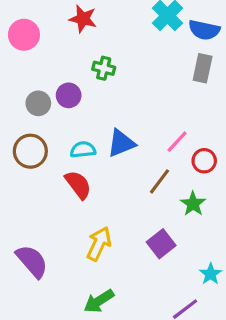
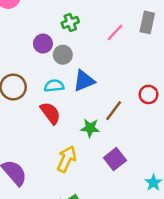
green cross: (104, 68) -> (70, 22), turned -35
gray circle: (38, 103) -> (63, 55), moved
pink line: (177, 142) -> (115, 32), moved
green star: (193, 204) -> (90, 128), moved, turned -30

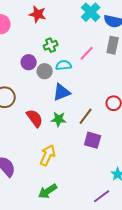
cyan semicircle: (54, 86) -> (64, 65), moved
green star: (90, 128) -> (59, 119), moved
purple square: (115, 159) -> (93, 140), moved, turned -36

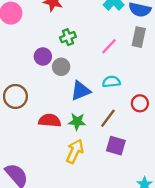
cyan semicircle: (64, 65) -> (111, 82), moved
red semicircle: (35, 118) -> (50, 120), turned -48
yellow arrow: (48, 155) -> (75, 151), moved

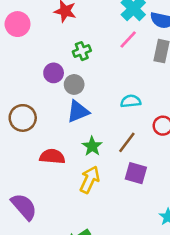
pink line: (109, 46) -> (128, 39), moved
blue triangle: (81, 91) -> (78, 111), moved
red semicircle: (50, 120) -> (52, 156), moved
green star: (77, 122) -> (92, 146), turned 30

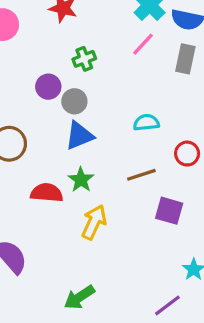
brown line: (127, 142) -> (141, 175), turned 35
green star: (92, 146) -> (81, 180), moved
purple square: (136, 173) -> (169, 211), moved

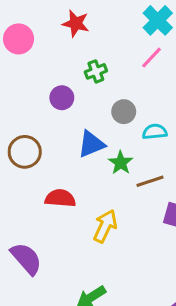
gray circle: (74, 101) -> (124, 112), moved
green star: (81, 180) -> (121, 163), moved

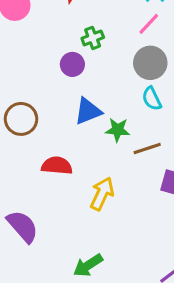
purple circle: (62, 98) -> (72, 64), moved
gray circle: (124, 112) -> (150, 63), moved, size x1.4
cyan semicircle: (155, 132) -> (152, 99), turned -110
green star: (121, 163) -> (118, 130), turned -30

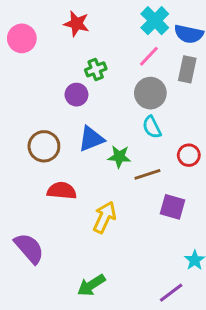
brown circle: (21, 119) -> (44, 146), moved

